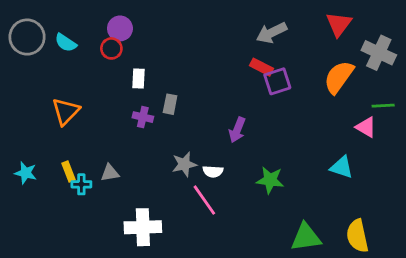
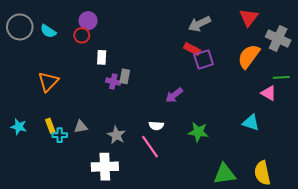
purple cross: (143, 117) -> (113, 82), moved
purple arrow: (237, 130) -> (174, 95), turned 30
gray star: (184, 164) -> (116, 135), moved, turned -30

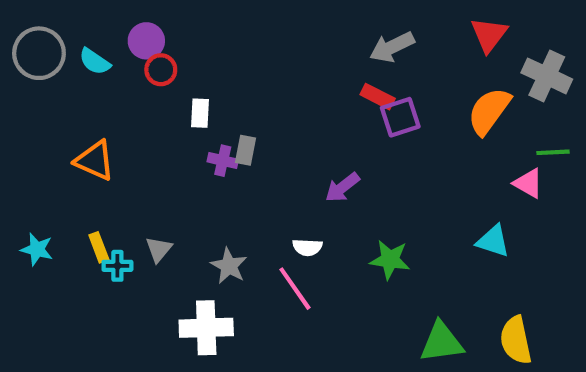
purple circle: (88, 21) -> (146, 41), moved
orange triangle: (48, 82) -> (95, 161), turned -50
gray triangle: (81, 127) -> (159, 249), turned -40

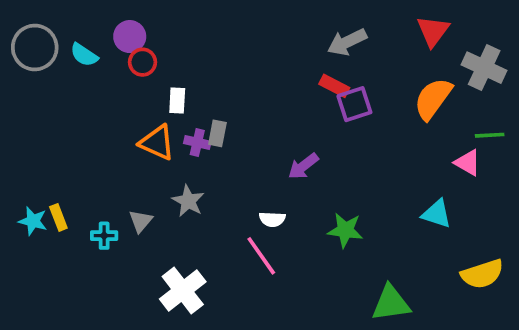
orange triangle: (95, 161) -> (157, 142), moved
yellow rectangle: (99, 247) -> (58, 217), moved
gray star: (229, 266) -> (188, 201), moved
white cross: (206, 328) -> (183, 290), turned -36
yellow semicircle: (516, 340) -> (482, 274), moved, turned -96

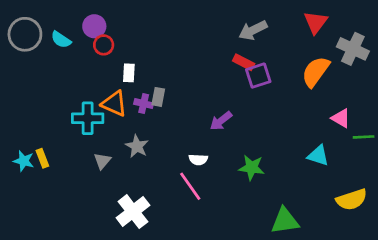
green line: (490, 135) -> (364, 137), moved
cyan cross: (104, 236) -> (88, 118), moved, size x1.6

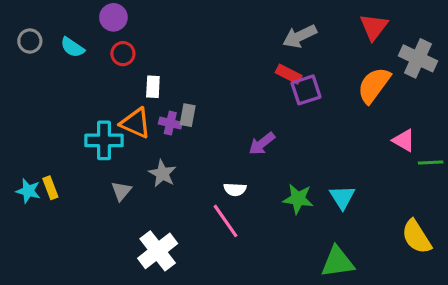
purple circle: (94, 26) -> (113, 17), moved
gray circle: (25, 34) -> (30, 41), size x0.6
cyan triangle: (318, 156) -> (342, 197), moved, turned 40
yellow semicircle: (352, 200) -> (416, 237), turned 76

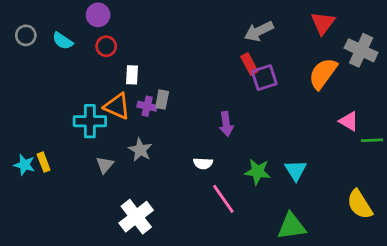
red rectangle: (289, 74) -> (249, 64), turned 35
purple arrow: (262, 144) -> (226, 124), turned -60
pink line: (225, 221) -> (223, 199), moved

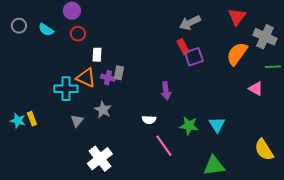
green line: (372, 140) -> (273, 67), moved

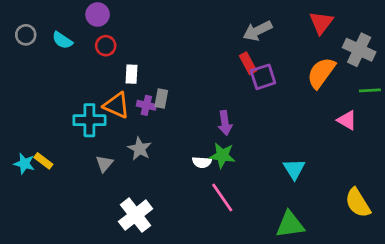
yellow rectangle: (32, 119) -> (43, 161), turned -32
green star: (189, 126) -> (222, 155), moved

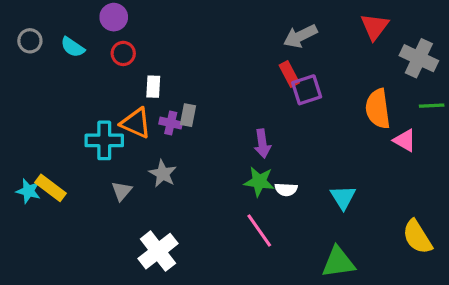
orange semicircle: (321, 73) -> (378, 109), moved, turned -44
yellow rectangle: (43, 161) -> (50, 188), size x1.4
white semicircle: (202, 162) -> (286, 189), moved

